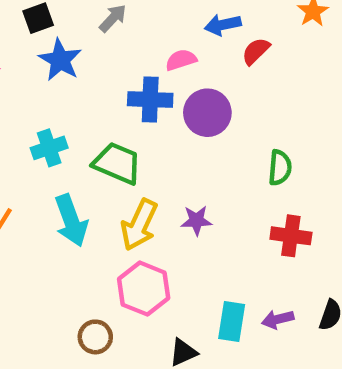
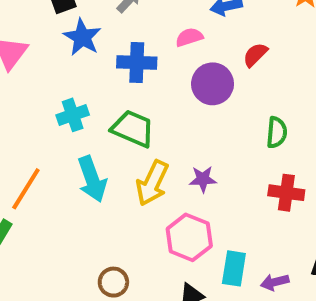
red semicircle: (256, 51) -> (255, 55), moved
blue cross: (150, 100) -> (137, 62), moved
pink hexagon: (144, 289) -> (189, 237), moved
purple arrow: (278, 319) -> (275, 282), moved

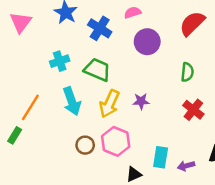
red semicircle: (255, 55) -> (192, 23), moved, size x1.6
blue cross: (137, 62) -> (100, 28), turned 30
red cross: (286, 193) -> (193, 110), turned 30
pink hexagon: (189, 237) -> (116, 141), moved
brown circle: (113, 282) -> (85, 145), moved

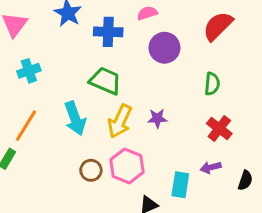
blue cross: (100, 28) -> (108, 32), turned -30
cyan cross: (60, 61) -> (29, 71), moved
purple arrow: (186, 166) -> (211, 167), moved

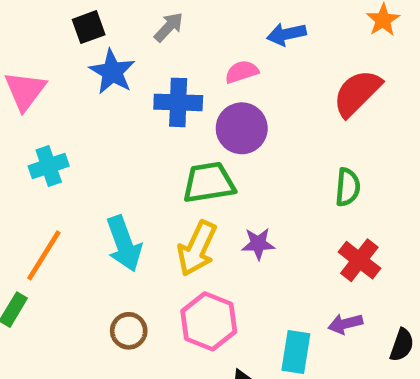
purple circle: (164, 48) -> (242, 128), moved
green trapezoid: (105, 81) -> (209, 182), moved, turned -32
brown circle: (91, 170) -> (129, 331), moved

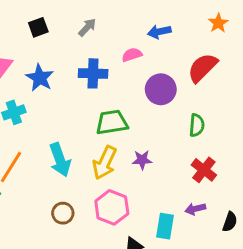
blue star: (112, 72) -> (40, 78), moved
purple circle: (242, 128) -> (161, 89), moved

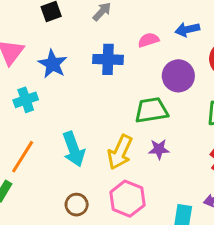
blue arrow: (159, 32) -> (187, 30), moved
green trapezoid: (112, 122) -> (151, 110), moved

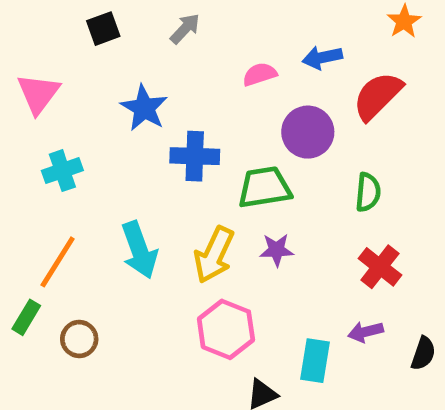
blue cross: (108, 59) -> (195, 156), moved
blue star: (53, 64) -> (144, 108), moved
brown circle: (77, 205) -> (79, 339), moved

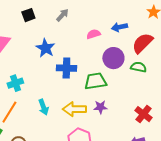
cyan cross: (62, 171) -> (15, 83), moved
green semicircle: (368, 192) -> (138, 67), moved, turned -84
cyan arrow: (139, 250) -> (43, 107), size x0.7
yellow arrow: (214, 255) -> (74, 109), turned 65

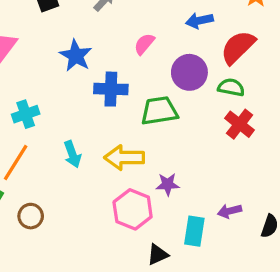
pink semicircle: (93, 34) -> (144, 44), moved, turned -32
purple star: (100, 107) -> (168, 184), moved
red cross: (143, 114) -> (240, 124), moved

